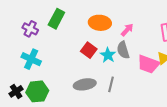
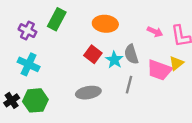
pink arrow: (127, 30) -> (155, 32), moved, turned 72
gray line: (111, 84) -> (129, 85), moved

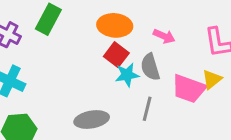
pink arrow: (155, 32) -> (164, 36), moved
red square: (93, 54) -> (116, 55), moved
cyan star: (114, 60) -> (127, 75), turned 30

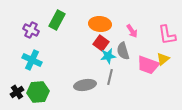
pink arrow: (164, 36) -> (132, 31), turned 32
gray line: (147, 109) -> (110, 77), moved

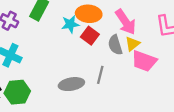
pink arrow: (132, 31) -> (126, 22), size x1.6
cyan star: (108, 56) -> (70, 24), moved
yellow triangle: (163, 59) -> (132, 44), moved

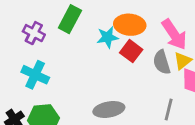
gray line: (100, 75) -> (169, 109), moved

